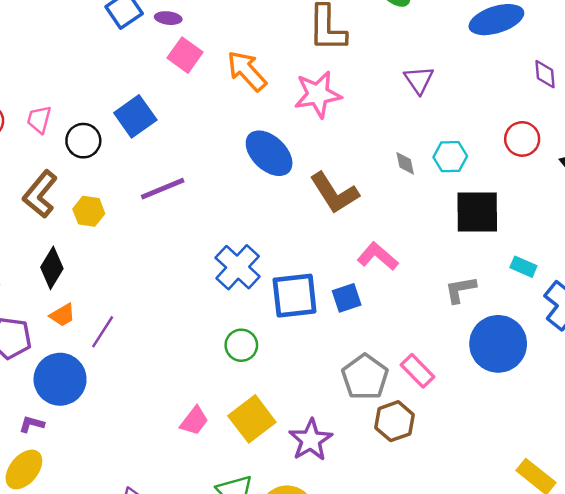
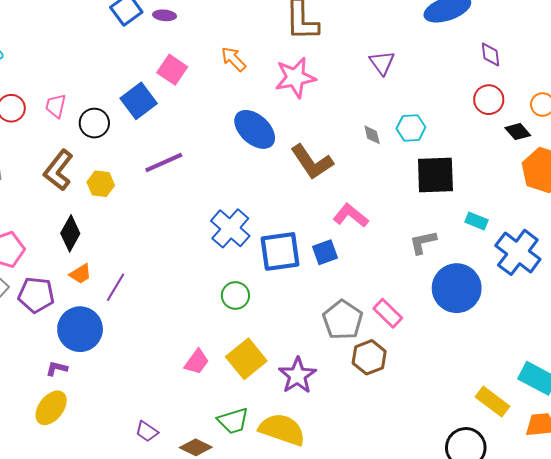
pink square: (185, 55) -> (172, 70), moved
orange arrow: (247, 71) -> (234, 59), size x0.7
red circle: (522, 139) -> (489, 100), moved

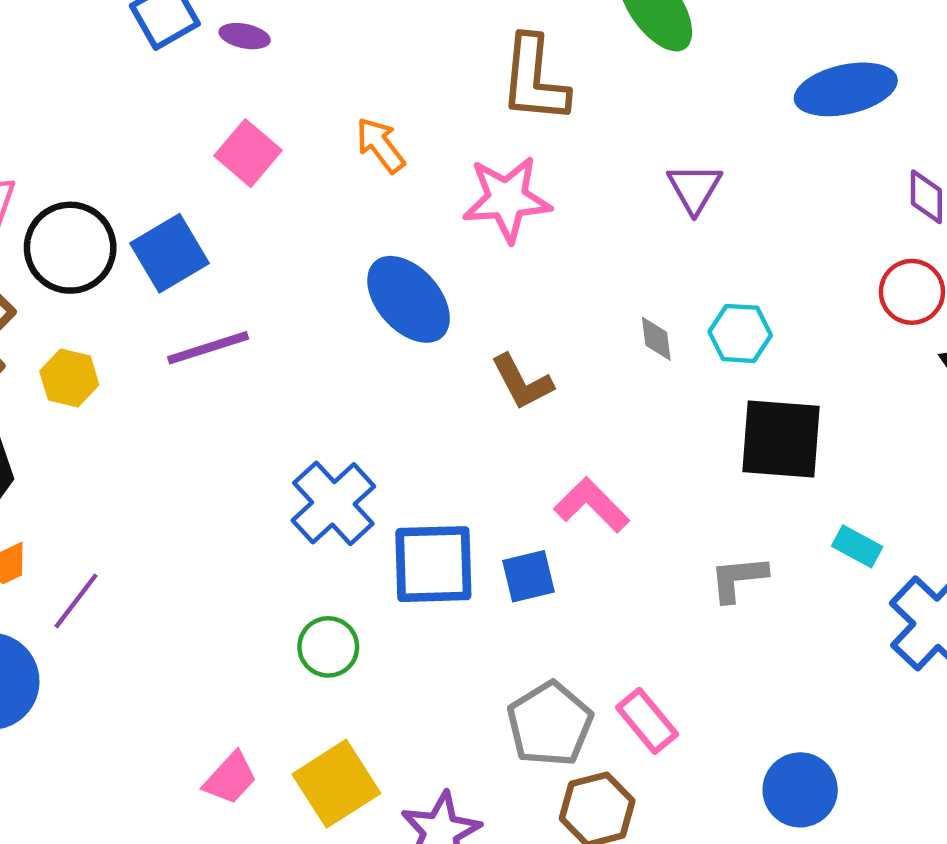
blue square: (139, 101) -> (170, 253), moved
black circle: (94, 123) -> (70, 248), size x1.4
brown L-shape: (312, 162) -> (522, 382), size x0.7
blue circle: (457, 288) -> (800, 790), moved, size x0.7

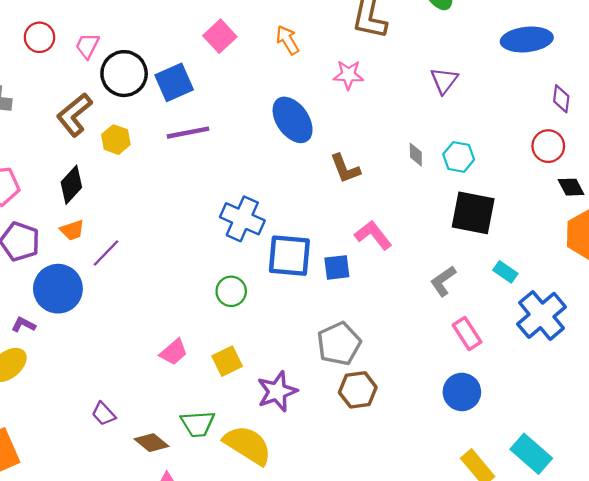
pink star: (507, 199) -> (348, 75), size x0.7
blue cross: (333, 503) -> (242, 219), turned -30
gray L-shape: (738, 579) -> (443, 281), turned -36
pink rectangle: (647, 721) -> (467, 334), moved
yellow square: (336, 784) -> (227, 361), size x0.7

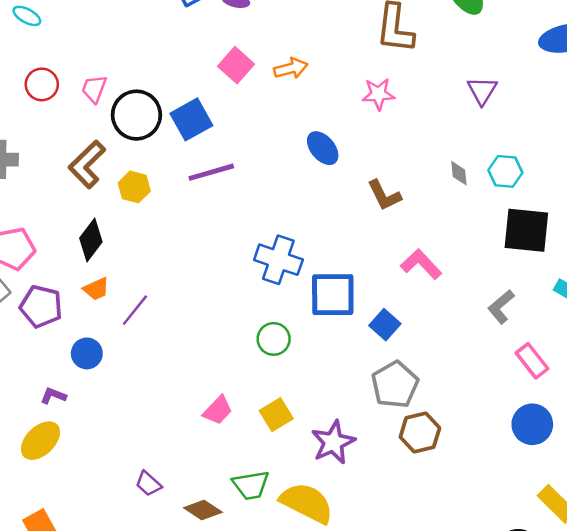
orange arrow: (287, 40) -> (291, 68), moved, turned 112
blue ellipse: (293, 120) -> (323, 148), size x0.7
blue square: (337, 267) -> (385, 325), moved, turned -36
blue circle: (58, 289) -> (87, 353), size x0.6

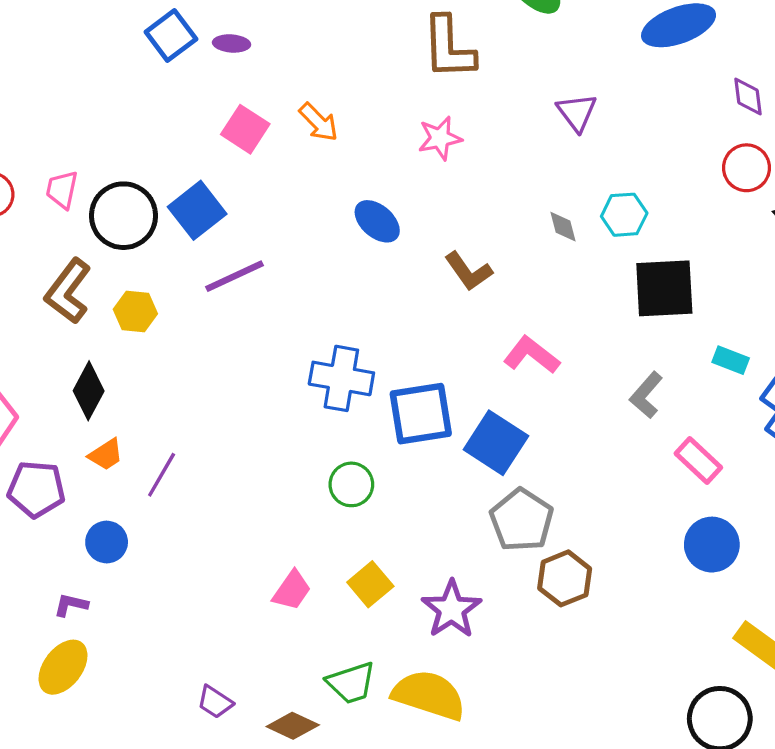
orange arrow: (291, 68) -> (319, 122), turned 68
blue square: (385, 325) -> (496, 443), size x1.5

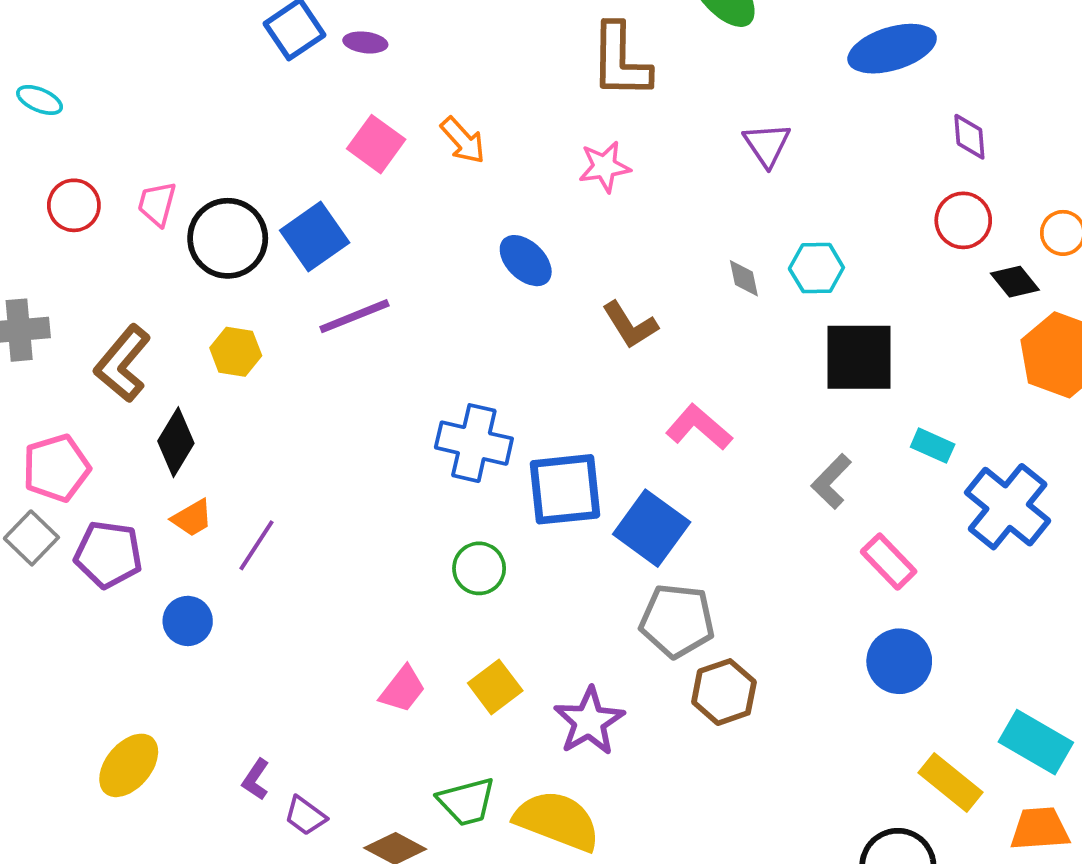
brown L-shape: (68, 291) -> (123, 364), moved
gray pentagon: (522, 520) -> (677, 621), turned -30
purple L-shape: (71, 605) -> (256, 779), moved, turned -72

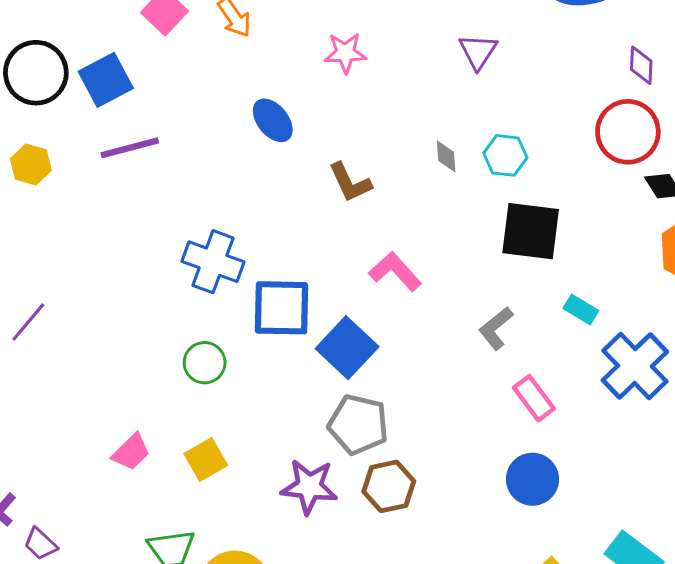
red circle: (963, 220) -> (628, 132), size x1.4
purple star: (589, 721) -> (309, 487), moved, turned 30

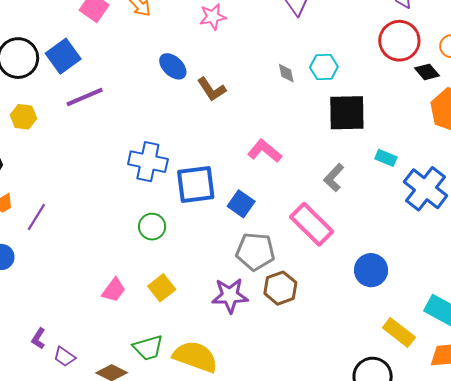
brown L-shape: (350, 182) -> (212, 89), moved
blue square: (347, 348) -> (241, 204), size x0.7
pink rectangle: (534, 398) -> (312, 224), moved, size x1.5

